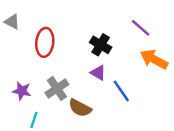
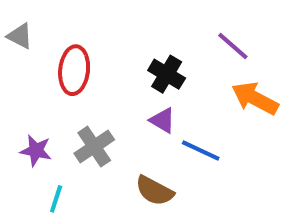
blue line: (121, 91) -> (201, 151), turned -30
brown semicircle: (80, 108) -> (154, 191), moved

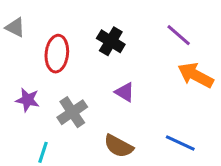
black cross: (167, 74) -> (111, 41), moved
purple star: (36, 151) -> (28, 100), moved
blue line: (201, 151) -> (180, 143), moved

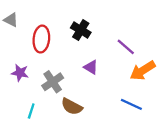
purple line: (179, 35) -> (126, 47), moved
orange arrow: (196, 75) -> (143, 71), moved, turned -60
brown semicircle: (119, 146) -> (72, 107), moved

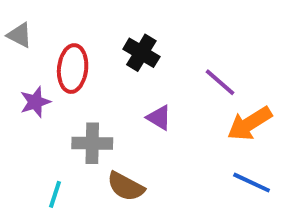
purple star: (20, 73) -> (35, 102), moved, turned -30
gray cross: (53, 82) -> (92, 143), turned 35
blue line: (131, 104) -> (252, 183), moved

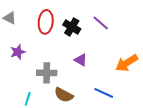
red ellipse: (73, 69) -> (46, 22), moved
purple line: (220, 82) -> (101, 23), moved
blue line: (252, 183) -> (104, 93), moved

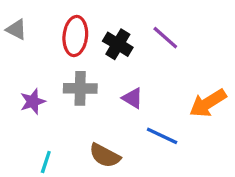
purple star: (18, 52) -> (33, 101), moved
gray cross: (47, 73) -> (80, 88), moved
blue line: (104, 93) -> (162, 136), moved

